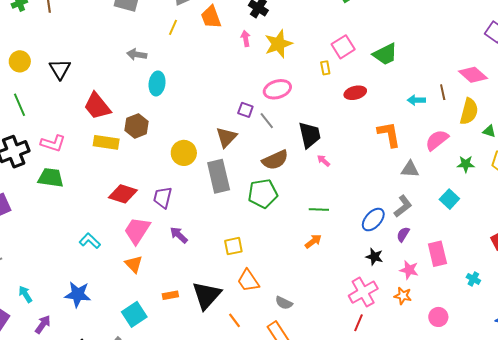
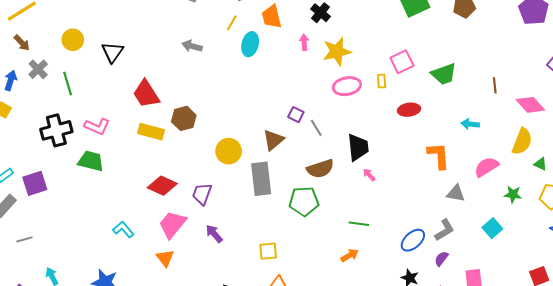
cyan ellipse: (157, 83) -> (250, 44), moved
pink ellipse: (277, 89) -> (347, 86), moved
brown line: (443, 92) -> (495, 85), moved

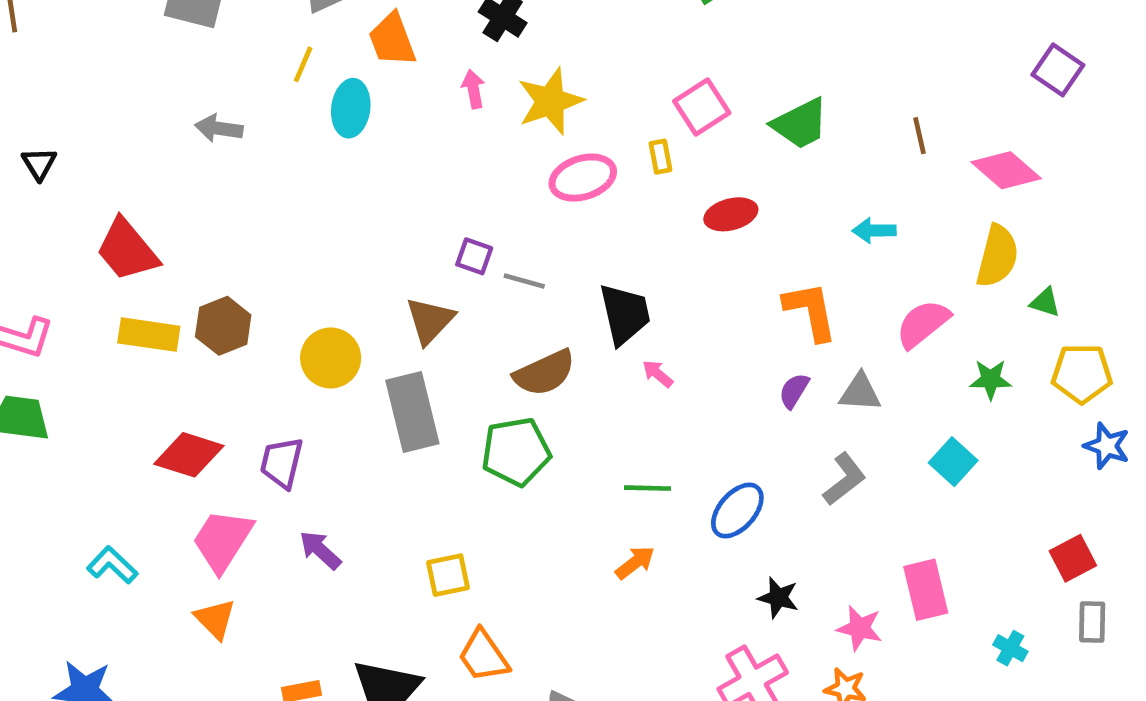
black triangle: (112, 52) -> (39, 164), size x0.7
brown hexagon: (184, 118) -> (223, 326), moved
gray line: (316, 128) -> (524, 281), turned -36
blue ellipse: (413, 240) -> (737, 510), moved
purple semicircle: (441, 259) -> (794, 391), moved

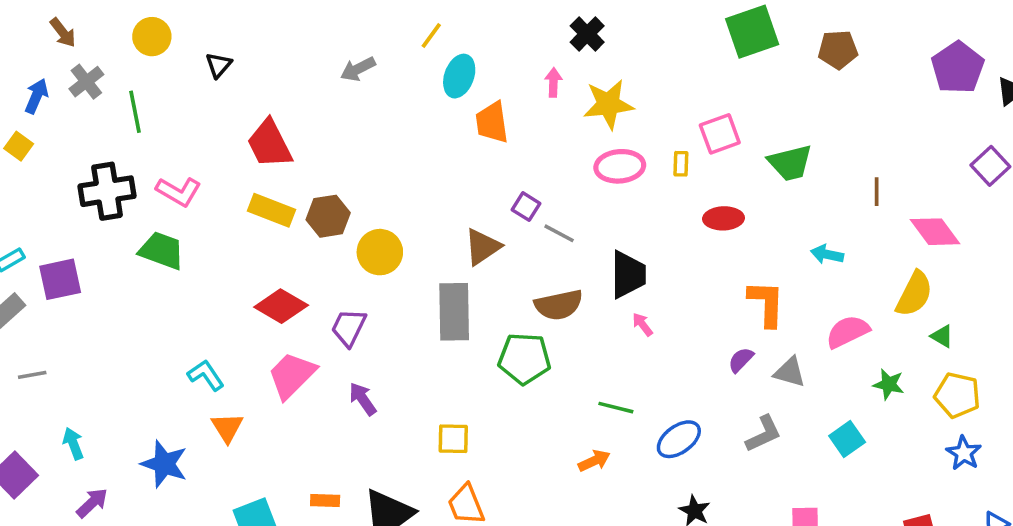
orange trapezoid: (392, 40) -> (492, 122), moved
gray arrow: (219, 128) -> (358, 69), turned -48
yellow circle: (331, 358) -> (380, 252), moved
orange triangle: (215, 619) -> (227, 428), moved

